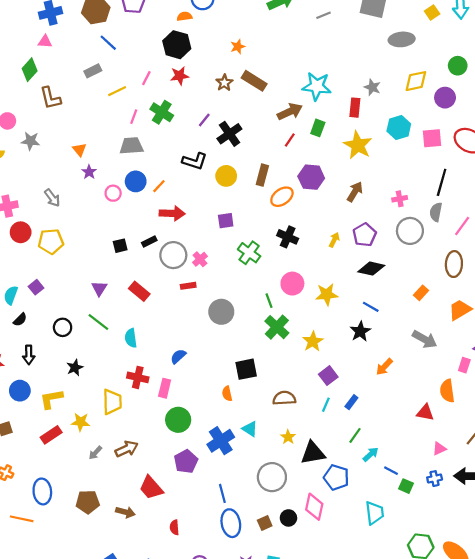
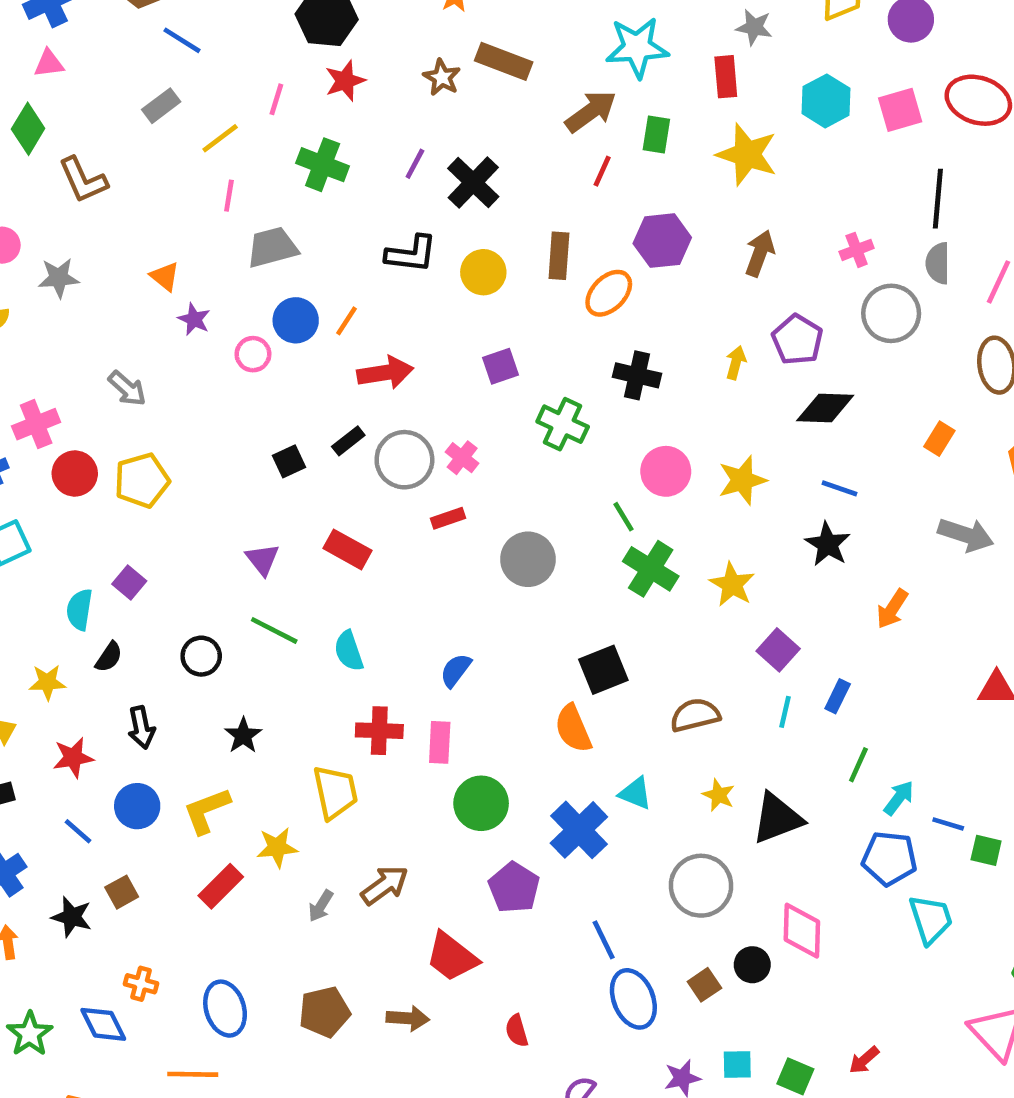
pink line: (134, 117) -> (229, 196), moved
orange semicircle: (227, 394) -> (573, 729), size x1.5
blue pentagon: (336, 477) -> (889, 858), moved

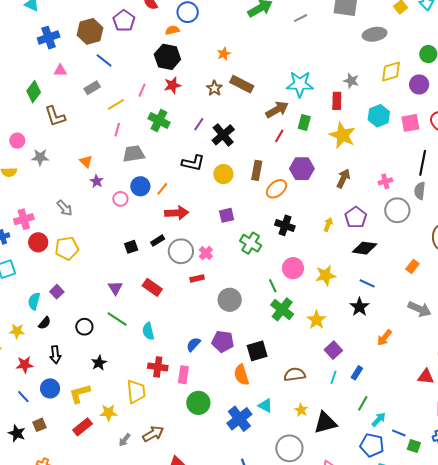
pink triangle: (49, 63) -> (60, 70), moved
purple pentagon: (514, 888) -> (223, 341), moved, turned -30

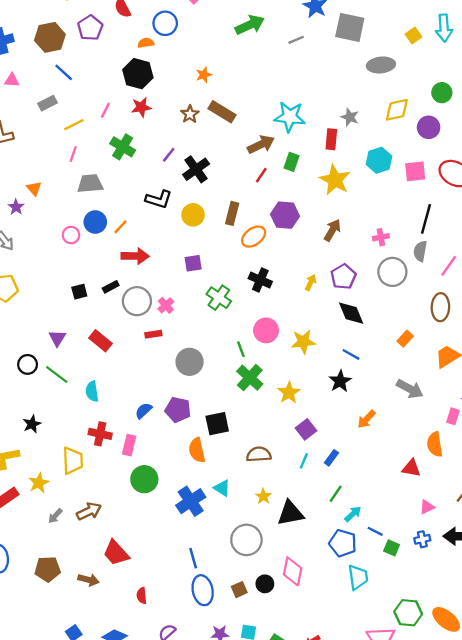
purple star: (97, 181) -> (16, 207), moved
black diamond: (365, 248) -> (351, 313), turned 55
black circle: (84, 327) -> (28, 364), moved
yellow star: (108, 413) -> (39, 483), turned -30

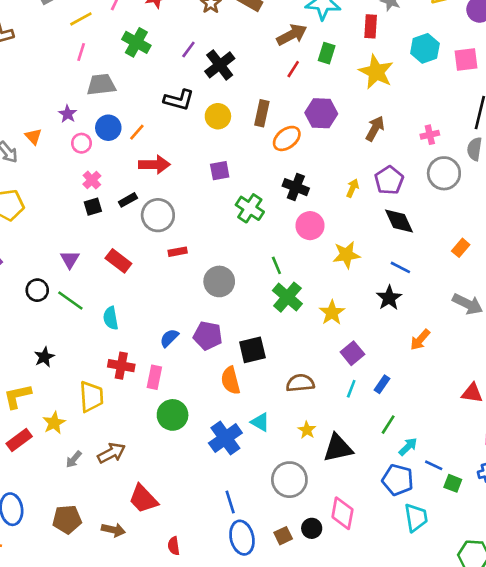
orange triangle: (34, 188) -> (33, 136), moved
purple star: (16, 207) -> (68, 114), moved
pink cross: (166, 305) -> (92, 180), moved
pink circle: (266, 330) -> (310, 226), moved

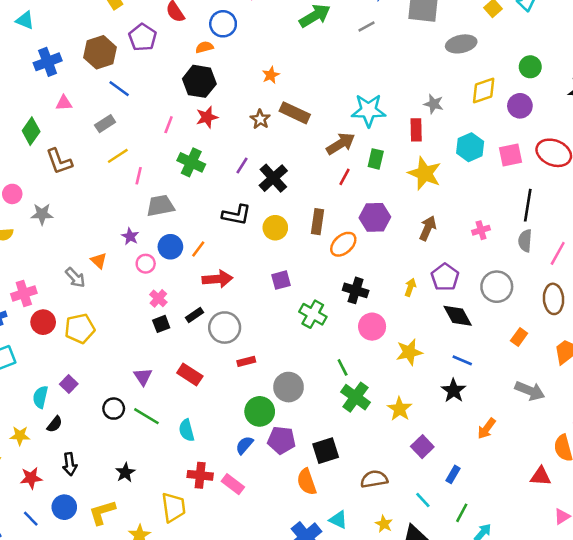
yellow line: (81, 19) -> (118, 156), moved
gray circle: (444, 173) -> (497, 287), moved
pink rectangle: (154, 377) -> (233, 484), turned -60
cyan line: (351, 389) -> (423, 500), moved, turned -60
green circle: (173, 415) -> (260, 411), moved

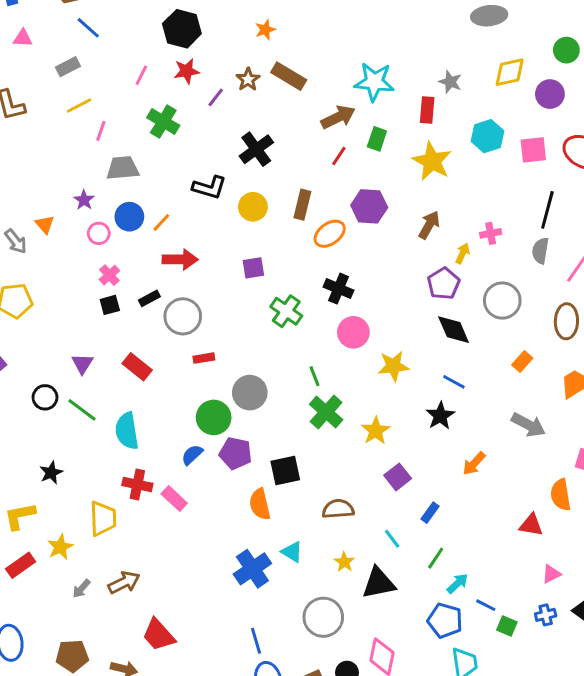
purple line: (242, 166) -> (216, 97), moved
yellow arrow: (410, 287) -> (463, 253), moved
cyan semicircle: (187, 430) -> (127, 431), size x1.4

